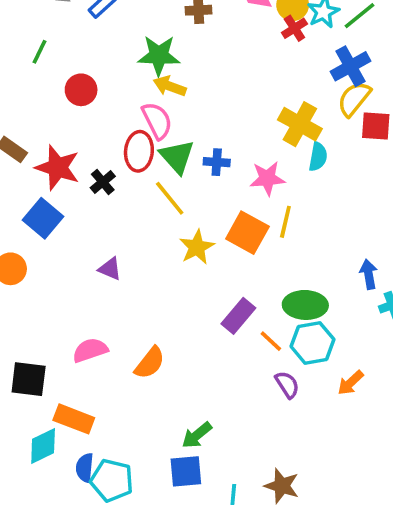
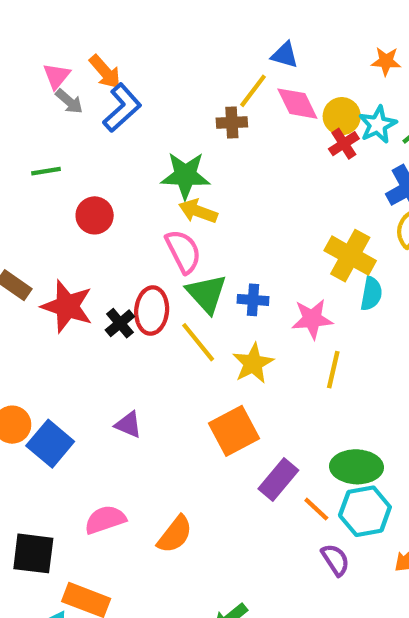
green line: (39, 52) -> (46, 171), turned 55
red ellipse: (139, 151) -> (152, 311), moved
blue square: (43, 218) -> (50, 444), moved
orange square: (247, 233) -> (234, 431), moved, turned 33
yellow star: (197, 247) -> (253, 363), moved

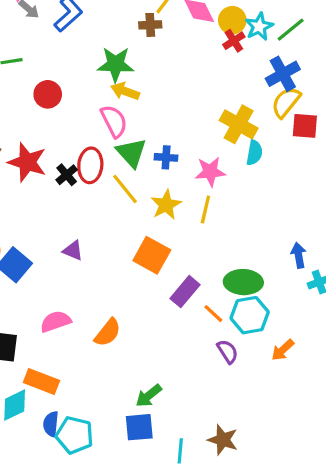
yellow line: (333, 370) -> (205, 209), moved
orange square: (234, 431) -> (152, 255), turned -33

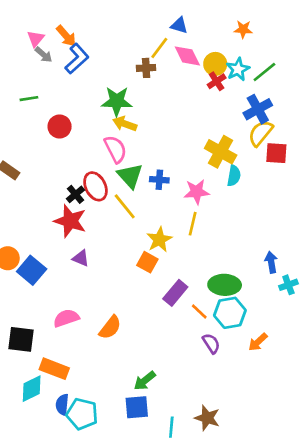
red star: (27, 162) -> (70, 221), moved
red ellipse: (90, 165) -> (95, 186), turned -32
yellow star: (166, 205) -> (159, 240), moved
orange square: (152, 255) -> (147, 262), size x0.7

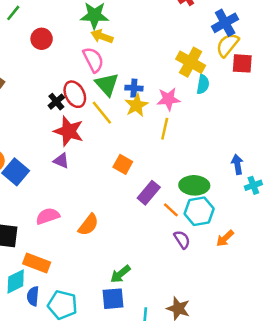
green line: (29, 99) -> (13, 13), turned -42
red star: (70, 221) -> (69, 131), moved
yellow star: (159, 240) -> (136, 105), moved
blue semicircle: (62, 405) -> (33, 296), moved

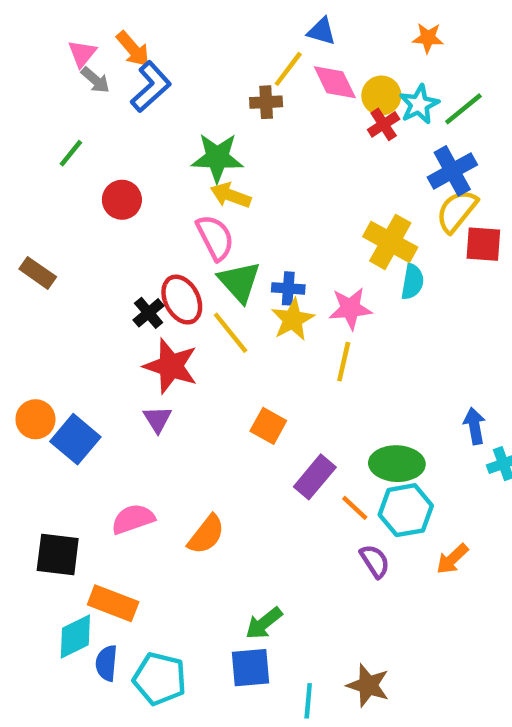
purple triangle: (61, 161) -> (157, 419), turned 35

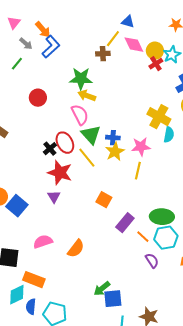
pink triangle: (82, 53) -> (14, 23), moved
green line: (71, 153) -> (17, 64), moved
blue square: (251, 668) -> (113, 299), moved

